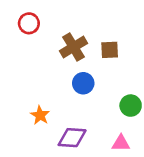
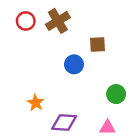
brown cross: (73, 47) -> (58, 21), moved
blue circle: (83, 83) -> (74, 64), moved

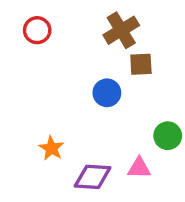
brown cross: (58, 21) -> (121, 30), moved
pink triangle: (107, 127) -> (139, 168), moved

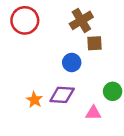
red circle: (37, 30) -> (25, 20), size x1.5
purple diamond: (93, 177) -> (62, 95), moved

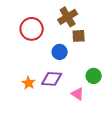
red circle: (25, 20) -> (32, 29), moved
pink triangle: (93, 113) -> (78, 94), turned 32

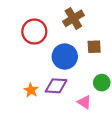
brown square: (79, 36) -> (94, 47), moved
blue circle: (60, 52) -> (65, 57), size x1.5

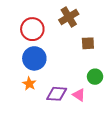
blue circle: (65, 57) -> (34, 58), moved
purple diamond: (56, 86) -> (57, 94), moved

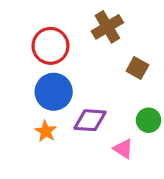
brown square: (88, 43) -> (137, 68), turned 32
purple diamond: (57, 94) -> (90, 120), moved

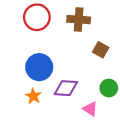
brown cross: (107, 27) -> (79, 20), turned 35
red circle: (50, 46) -> (37, 17), moved

